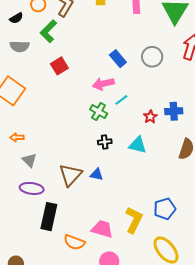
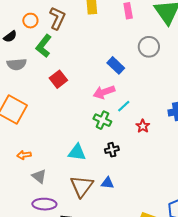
gray circle: (152, 57) -> (149, 47), moved
red star: (150, 117) -> (143, 126), moved
cyan triangle: (138, 145) -> (77, 152), moved

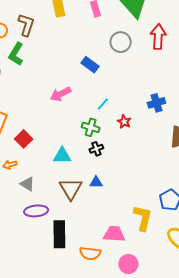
red square: (58, 79) -> (24, 139), moved
pink arrow: (104, 92) -> (61, 94), moved
green cross: (102, 120) -> (91, 127), moved

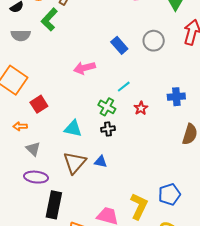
gray circle: (121, 42) -> (154, 41), moved

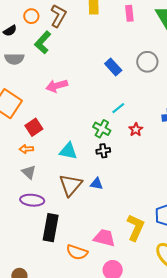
pink arrow: (84, 68) -> (57, 86), moved
orange arrow: (20, 126) -> (26, 149), moved

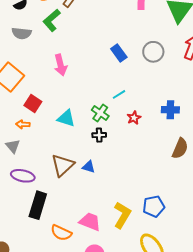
pink arrow: (57, 86) -> (61, 65), turned -95
red square: (34, 127) -> (33, 104), turned -30
cyan triangle: (68, 151) -> (66, 118), moved
gray triangle: (29, 172) -> (13, 146), moved

